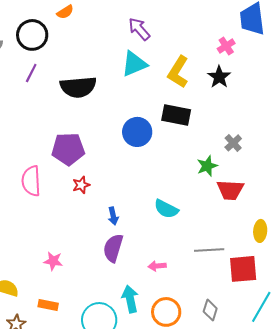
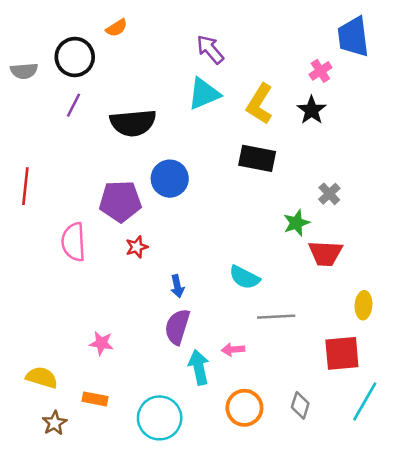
blue circle: (137, 132) -> (170, 179), moved
gray line: (209, 250) -> (276, 317), moved
cyan arrow: (130, 299) -> (199, 367), moved

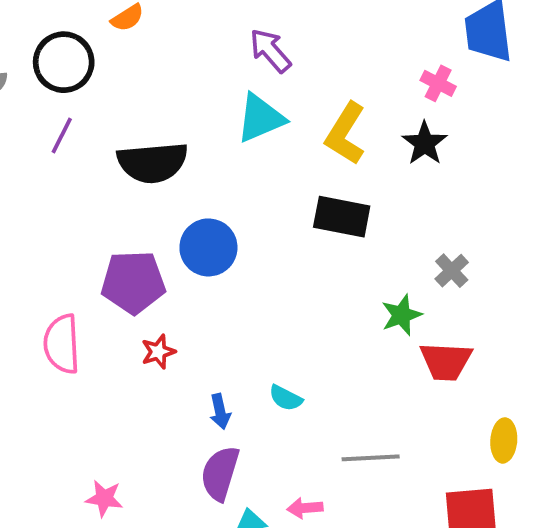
pink cross: (320, 71) -> (438, 83), turned -30
cyan semicircle: (244, 277) -> (286, 398), moved, size x0.7

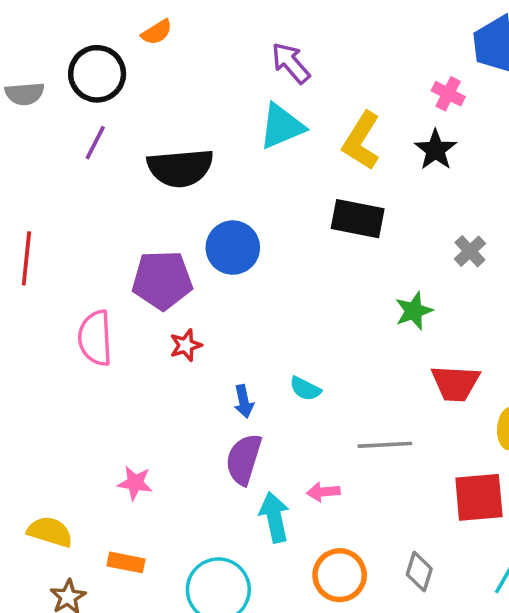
gray cross: (452, 271) -> (470, 251), moved
red trapezoid: (446, 361) -> (455, 383), moved

